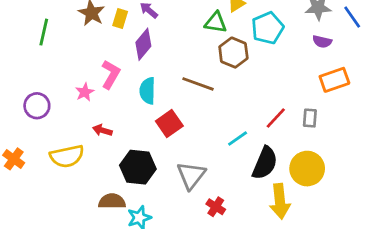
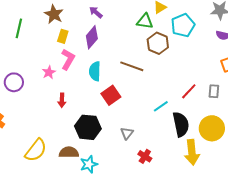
yellow rectangle: (120, 18) -> (63, 36), moved
red arrow: (102, 130) -> (62, 100), turned -104
yellow semicircle: (67, 156) -> (36, 150), moved, turned -40
black semicircle: (265, 163) -> (181, 124), turned -35
gray triangle: (191, 175) -> (127, 133), size x0.6

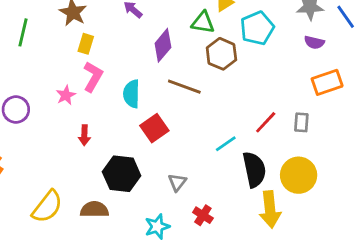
purple diamond: (92, 37) -> (163, 45), moved
cyan star: (89, 164) -> (157, 227), moved

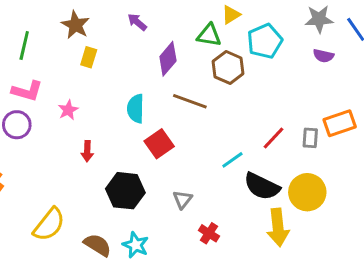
pink L-shape: (93, 77) -> (27, 91), moved, turned 76
orange rectangle: (327, 82) -> (340, 123), moved
black semicircle: (254, 169) -> (262, 186), turned 128
brown semicircle: (94, 209) -> (97, 245), moved, turned 32
cyan star: (157, 227) -> (136, 245), moved, turned -30

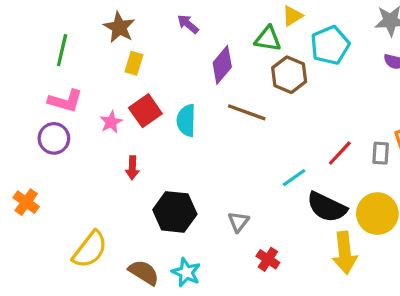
red square: (159, 144) -> (145, 111), moved

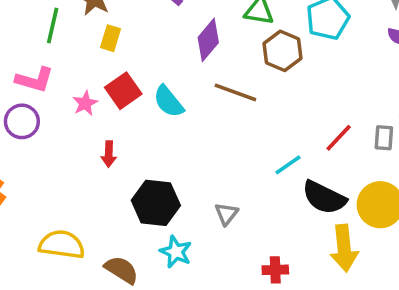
green line: (62, 50) -> (53, 25), moved
cyan semicircle: (186, 120) -> (168, 102), turned -40
yellow semicircle: (90, 249) -> (62, 245), turned -120
red cross: (268, 259) -> (275, 270), moved, turned -35
cyan star: (186, 272) -> (176, 252), moved

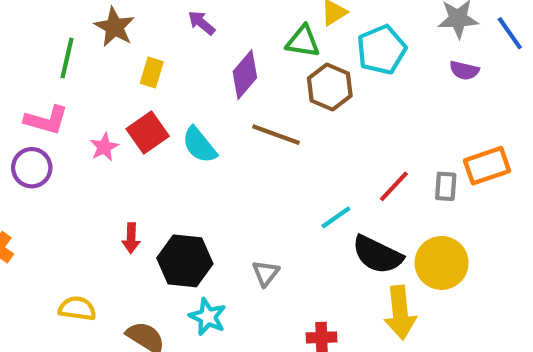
yellow rectangle: (111, 38) -> (152, 73), moved
red arrow: (109, 154) -> (131, 238), moved
yellow semicircle: (62, 245) -> (77, 308), size x0.7

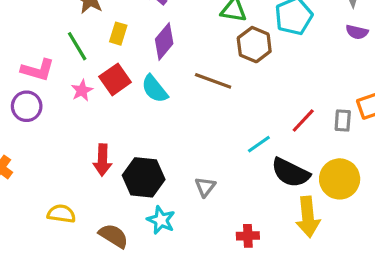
green line: (67, 58) -> (77, 46), moved, turned -44
purple diamond: (245, 75) -> (164, 41), moved
red arrow: (131, 238) -> (102, 160), size x1.4

